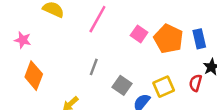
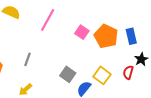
gray line: (94, 67) -> (27, 59), moved
yellow square: (164, 87) -> (102, 75), turned -30

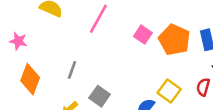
gray square: (68, 74) -> (100, 96), moved

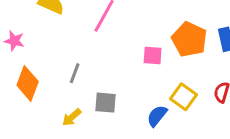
pink square: (143, 35) -> (153, 56), moved, turned -30
gray square: (100, 96) -> (105, 103), turned -30

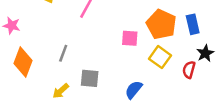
yellow square: (183, 97) -> (160, 57), moved

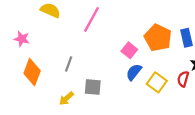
pink square: (130, 38) -> (129, 50), turned 35
yellow square: (160, 57) -> (157, 82), moved
blue semicircle: (134, 90) -> (134, 72), moved

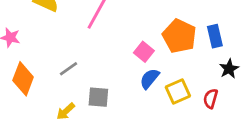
gray line: (69, 64) -> (69, 69), turned 35
red semicircle: (183, 79) -> (211, 99), moved
yellow square: (157, 82) -> (178, 91), turned 30

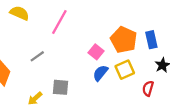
gray line: (69, 69) -> (37, 56), moved
yellow square: (178, 91) -> (125, 70), moved

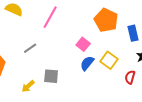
orange pentagon: (124, 40) -> (106, 20), moved
yellow square: (125, 70) -> (109, 60), turned -30

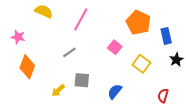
gray line: (30, 48) -> (69, 52), moved
blue semicircle: (87, 63) -> (115, 91), moved
red semicircle: (130, 77) -> (163, 96), moved

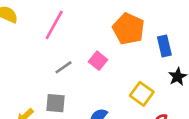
gray line: (69, 52) -> (63, 67), moved
yellow square: (141, 64) -> (142, 94), moved

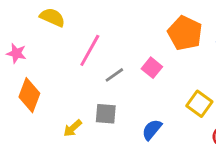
pink line: (54, 25) -> (90, 50), moved

